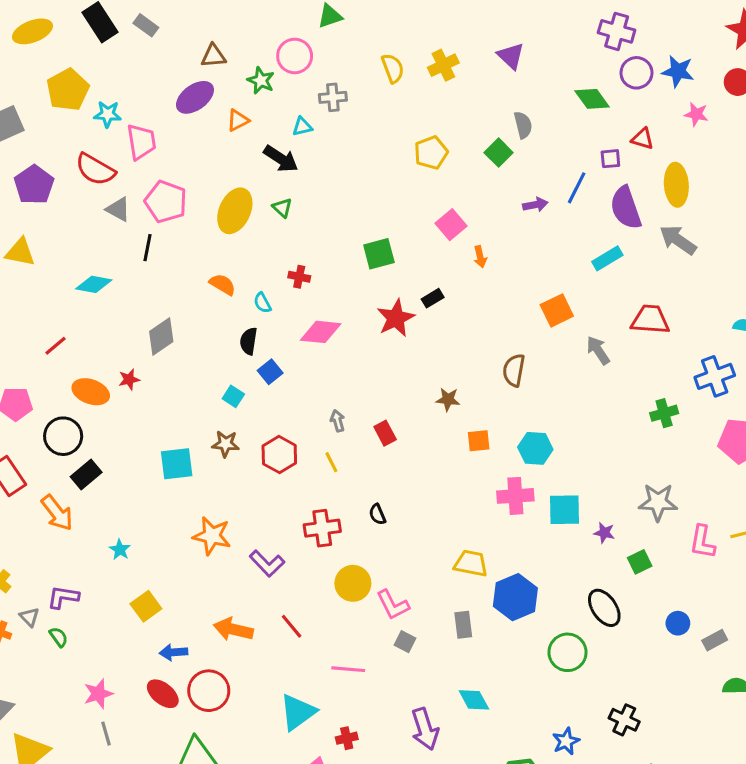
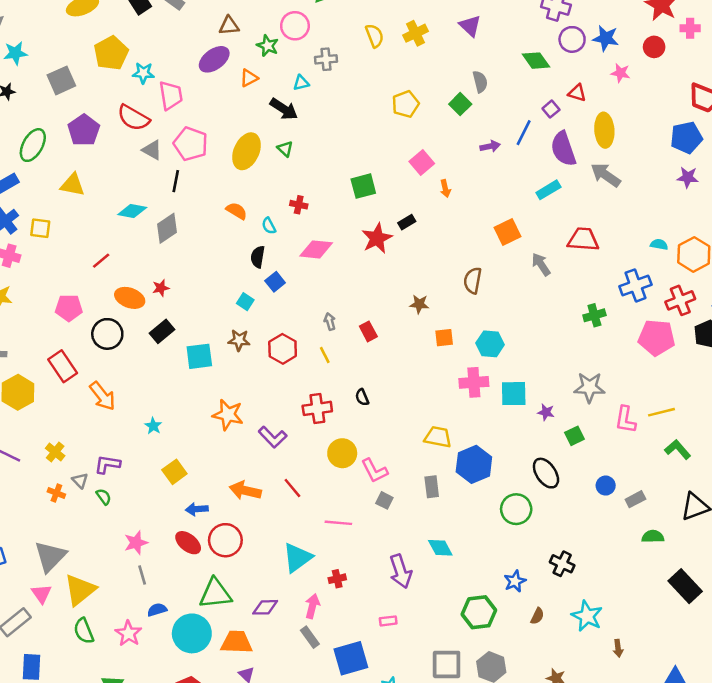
purple square: (610, 159) -> (551, 109), turned -35
gray diamond: (161, 337) -> (167, 228), moved
black rectangle: (86, 474) -> (162, 331), moved

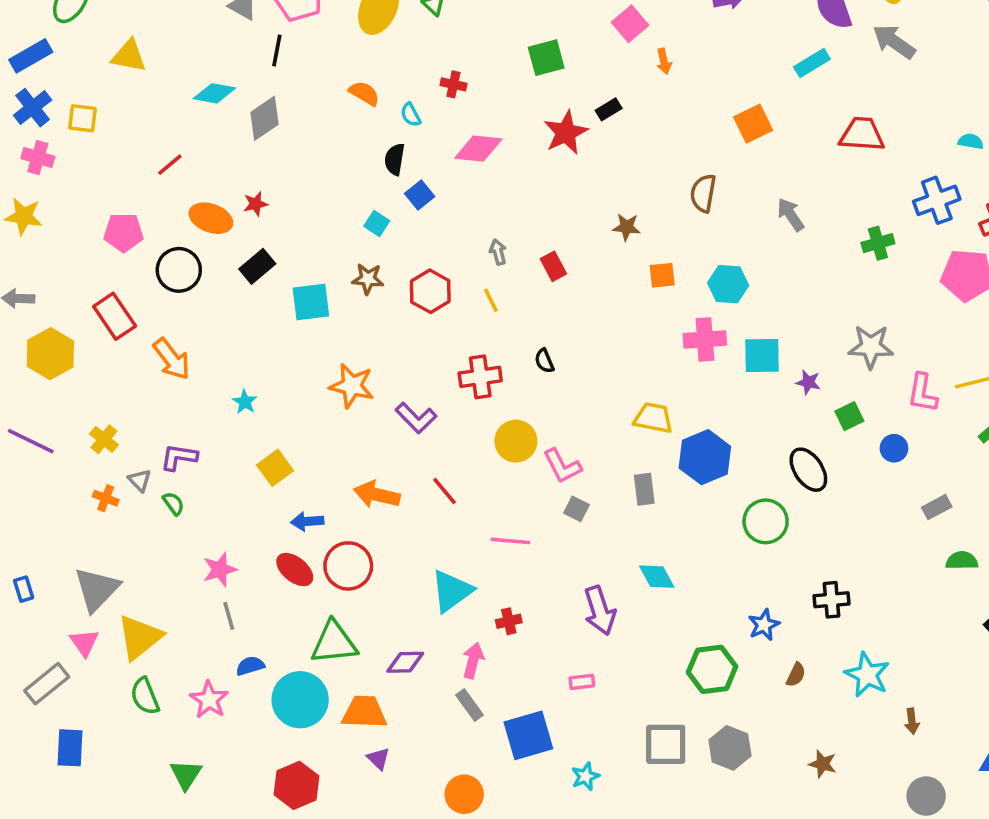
gray arrow: (541, 264) -> (791, 215), moved
blue circle: (606, 486) -> (894, 448), moved
black cross: (562, 564) -> (832, 600), turned -30

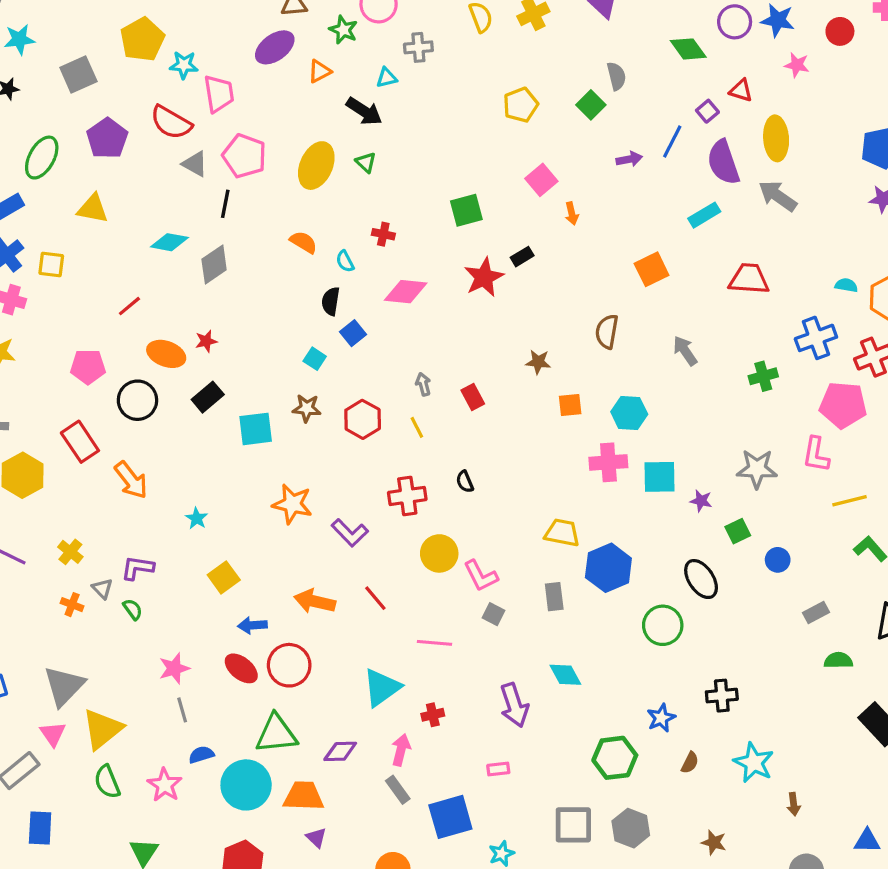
pink L-shape: (923, 393) -> (816, 454), moved

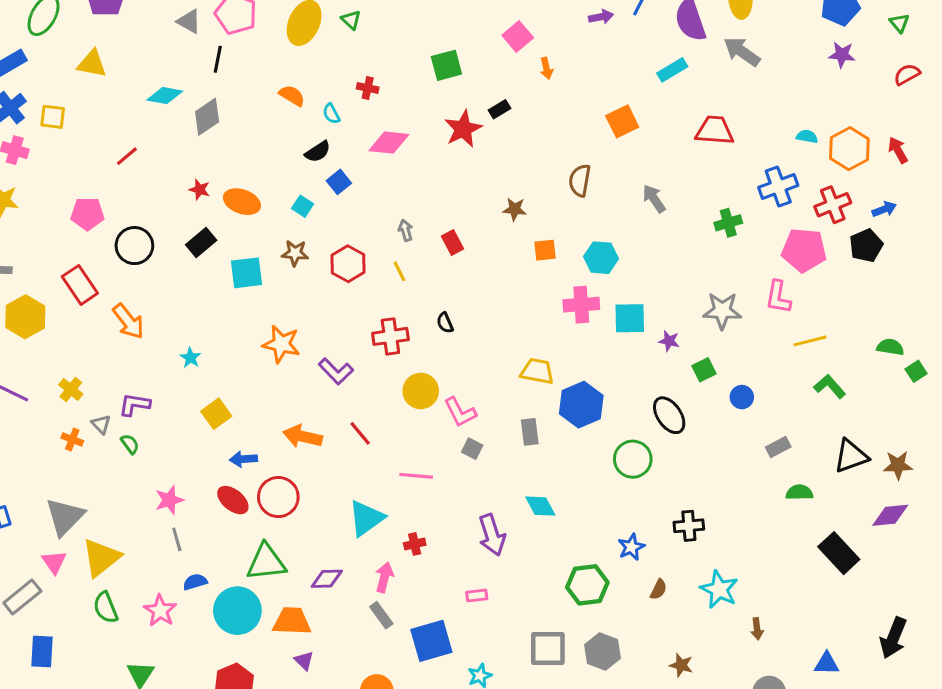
black semicircle: (331, 301) -> (318, 152), turned -132
red star: (206, 341) -> (200, 190), turned 30
orange ellipse: (166, 354) -> (242, 202), moved

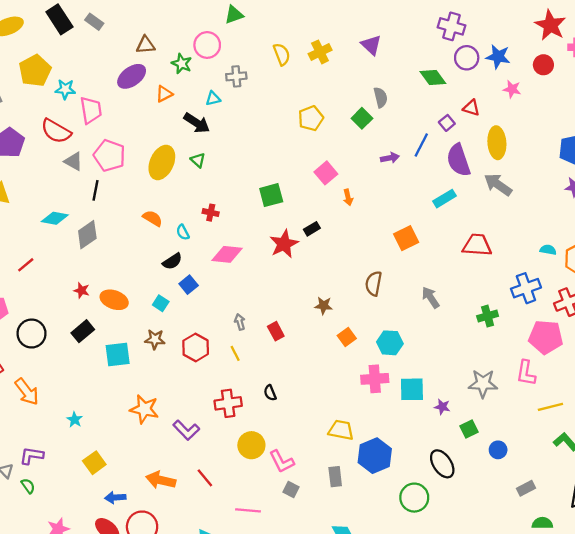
orange square: (545, 250) -> (347, 337), turned -30

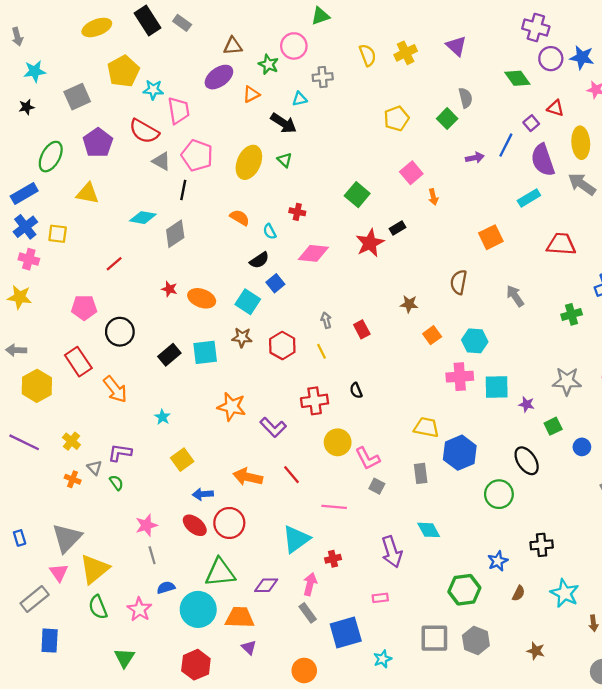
green square: (271, 195) -> (357, 195), turned -35
cyan square: (161, 303) -> (248, 302), size x1.5
black rectangle: (83, 331) -> (169, 355), moved

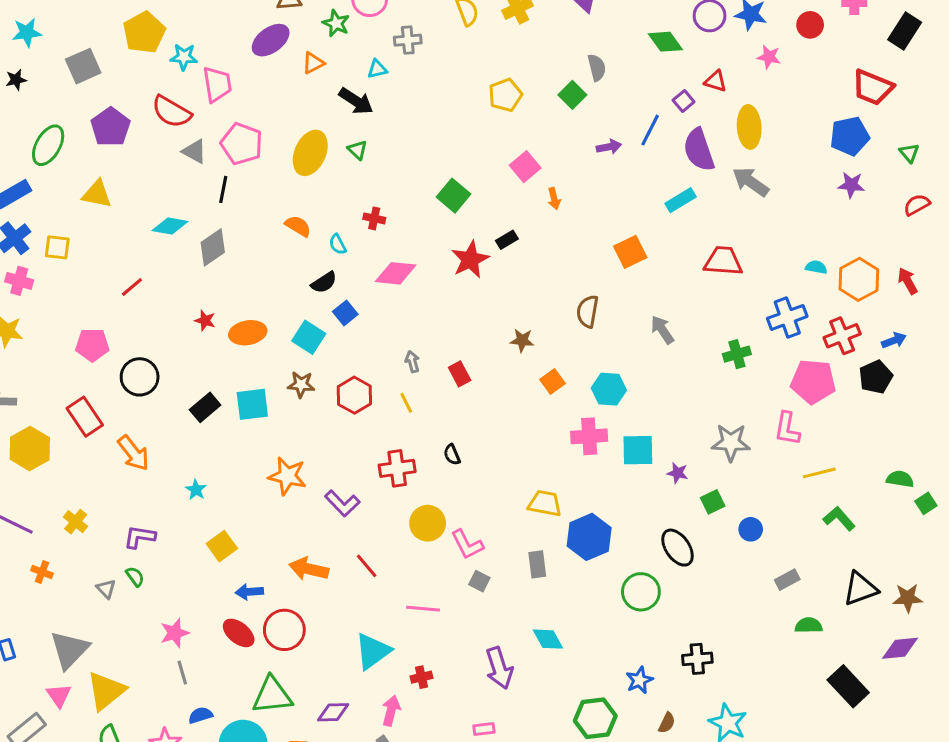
orange ellipse: (202, 298) -> (248, 333), turned -30
gray triangle: (94, 468) -> (106, 589), moved
orange cross: (73, 479) -> (42, 572), moved

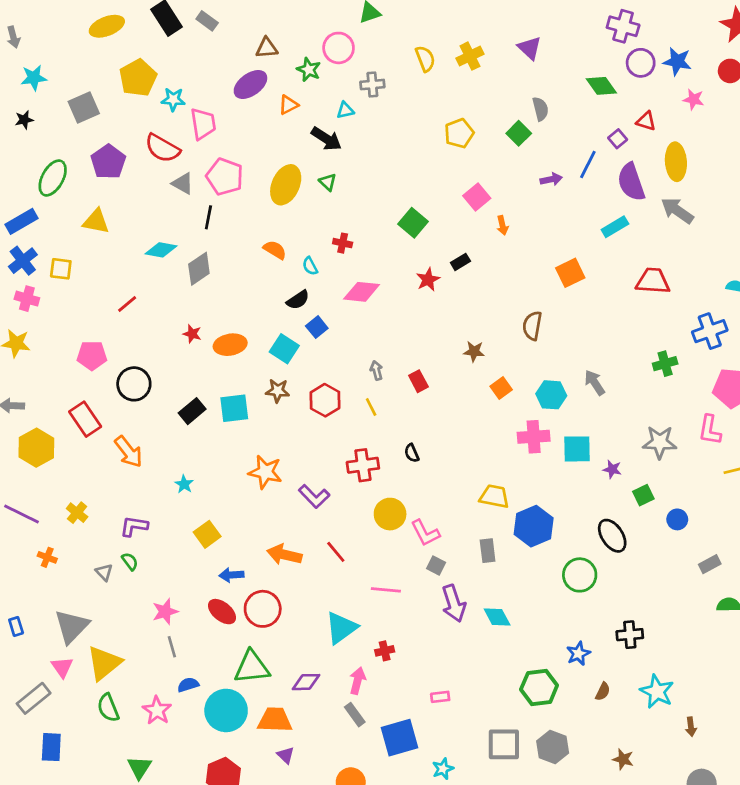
red star: (470, 260) -> (428, 280), size x0.7
gray arrow: (662, 330) -> (595, 383), moved
purple arrow: (499, 668) -> (454, 603), moved

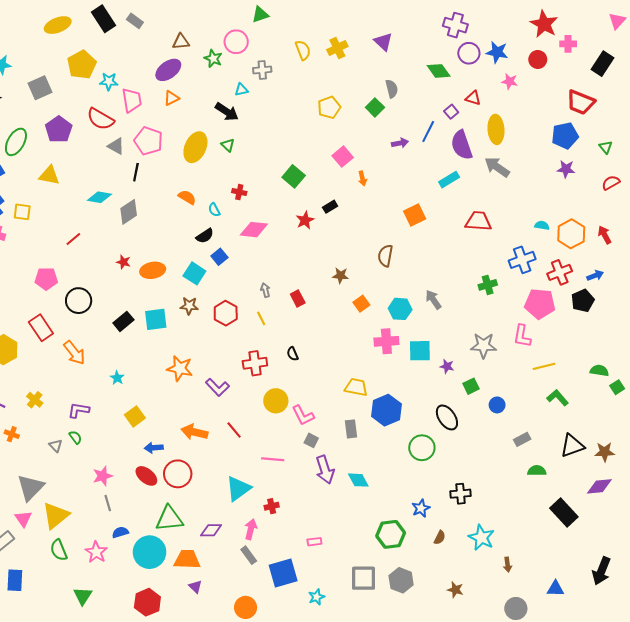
orange triangle: (288, 105) -> (171, 98), moved

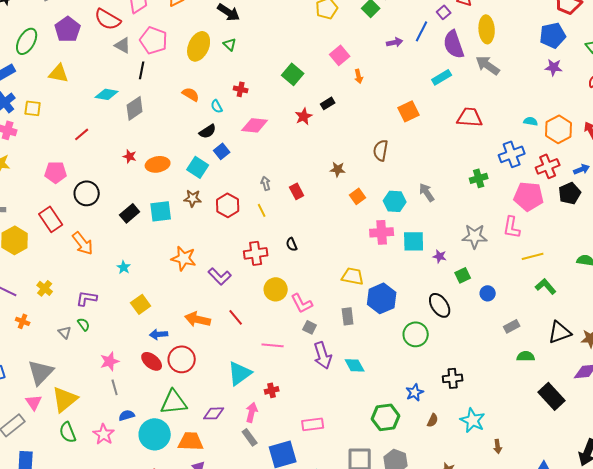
pink rectangle: (314, 542) -> (313, 424), size x1.5

